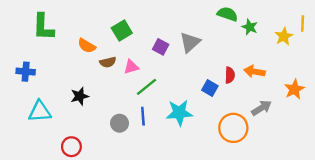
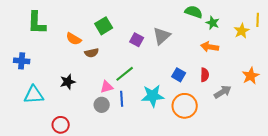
pink triangle: (131, 67) -> (107, 87), moved
orange arrow: (254, 72) -> (210, 47), moved
red semicircle: (230, 75) -> (205, 75), moved
orange circle: (233, 128) -> (185, 106), moved

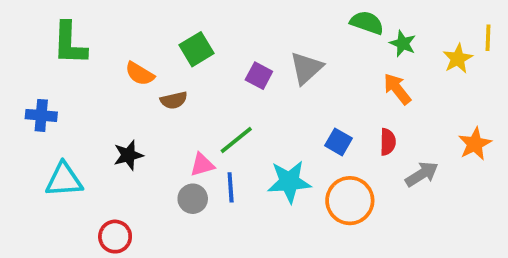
orange arrow: (210, 47) -> (397, 89), turned 42

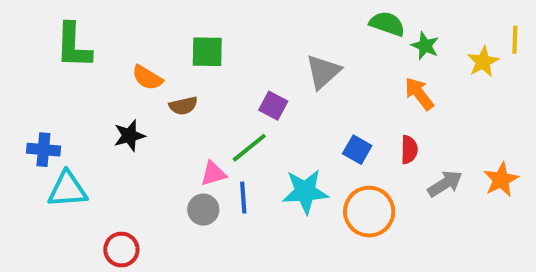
green square: (196, 49) -> (207, 52), turned 32
purple square: (259, 76) -> (273, 106), moved
blue cross: (41, 115) -> (43, 150), moved
orange star: (475, 144) -> (501, 180), moved
black star: (128, 155) -> (129, 136), moved

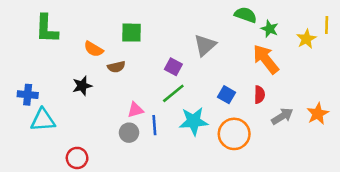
orange arrow: (419, 94) -> (266, 59), size x1.4
green line: (249, 148) -> (173, 93), moved

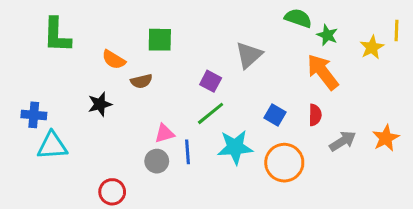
red circle: (77, 158) -> (112, 192), moved

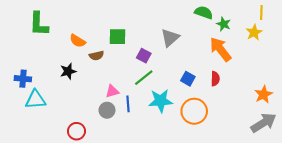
yellow line: (396, 30) -> (261, 12), moved
green square: (160, 40) -> (117, 37), moved
gray arrow: (343, 141) -> (264, 123), moved, size x1.4

